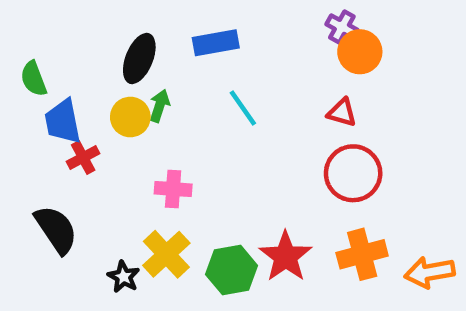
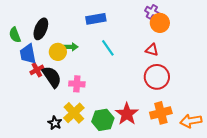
black ellipse: (139, 58) -> (41, 29), moved
green arrow: (160, 106) -> (71, 47), turned 72
black semicircle: (56, 230) -> (52, 77), moved

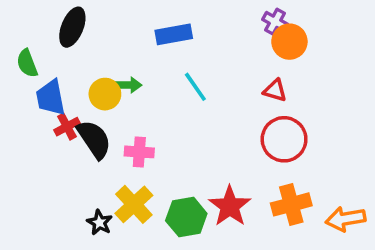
black ellipse: (41, 29) -> (72, 27), moved

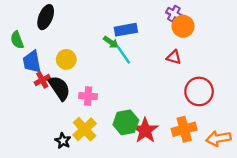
blue rectangle: (174, 34) -> (126, 30), moved
green arrow: (128, 85) -> (111, 42), moved, turned 35
red circle: (284, 139) -> (199, 91), moved
green hexagon: (186, 217) -> (126, 122), moved

